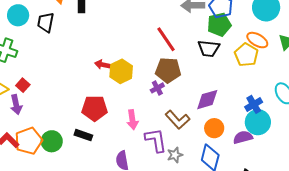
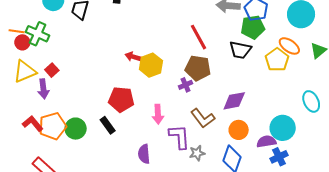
blue cross: (254, 104) -> (279, 157), moved
black rectangle: (83, 135) -> (108, 125), turned 30

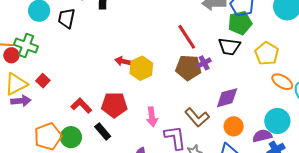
orange ellipse: (289, 46) -> (282, 82), moved
purple cross: (185, 85) -> (204, 63), moved
purple arrow: (43, 89) -> (21, 101), moved, turned -84
red L-shape: (33, 124) -> (81, 106), moved

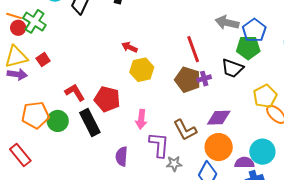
yellow pentagon: (267, 53) -> (265, 96), moved
red arrow: (123, 61) -> (129, 47), moved
orange circle: (234, 126) -> (219, 147), size x1.4
black rectangle: (103, 131) -> (90, 123), size x1.5

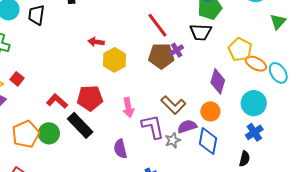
purple diamond: (219, 118) -> (218, 81), moved, turned -55
orange circle: (219, 147) -> (210, 111), size x0.7
purple semicircle: (244, 163) -> (187, 126), moved

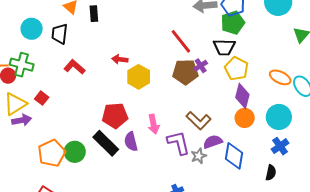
yellow pentagon: (240, 49) -> (236, 69), moved
red L-shape: (57, 101) -> (74, 67), moved
orange circle: (210, 111) -> (245, 118), moved
purple semicircle: (120, 149) -> (131, 142), moved

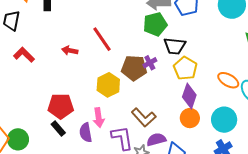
green pentagon: (233, 23) -> (155, 24), moved
red line: (181, 41) -> (102, 39), moved
yellow hexagon: (139, 77) -> (108, 85), moved
purple semicircle: (131, 142) -> (86, 133), moved
black rectangle: (106, 143) -> (58, 128), moved, size x0.6

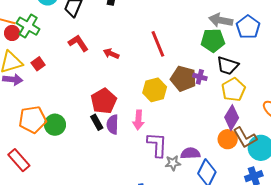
red arrow: (70, 50) -> (111, 54), moved
purple cross: (150, 63) -> (200, 77), turned 32
red pentagon: (61, 106) -> (104, 101), turned 30
brown L-shape: (144, 117) -> (245, 138), moved
purple semicircle: (86, 133) -> (113, 124), moved

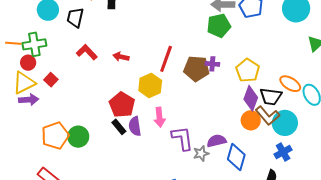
green cross: (28, 26) -> (34, 44), turned -30
red circle: (12, 33) -> (28, 63), moved
red line: (158, 44) -> (166, 59), moved, turned 52
black trapezoid: (228, 66) -> (271, 96), moved
yellow hexagon: (155, 90) -> (150, 86), moved

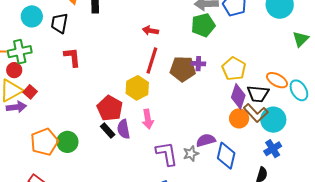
red L-shape: (87, 52) -> (72, 57), turned 40
red arrow: (121, 57) -> (150, 31), moved
red square: (51, 80) -> (30, 92), moved
purple L-shape: (182, 138) -> (167, 154), moved

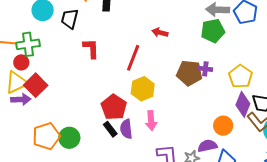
red L-shape: (72, 57) -> (91, 48), moved
red line: (152, 61) -> (133, 58), moved
red square: (30, 92) -> (36, 85), size x1.6
orange circle: (239, 118) -> (223, 126), moved

